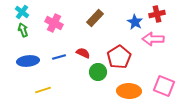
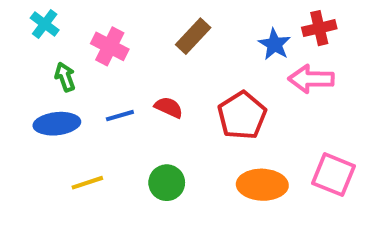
green arrow: (23, 30) -> (65, 77), moved
green circle: (98, 72) -> (167, 183), moved

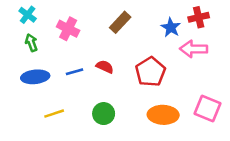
green arrow: (65, 77) -> (31, 43), moved

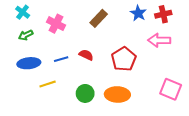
blue star: (171, 27) -> (138, 13), moved
green arrow: (31, 43) -> (26, 35), turned -96
yellow line: (54, 114) -> (48, 84), moved
orange ellipse: (163, 115) -> (117, 94), moved

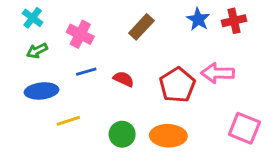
pink arrow: (159, 40) -> (218, 73), moved
blue line: (61, 59) -> (86, 72), moved

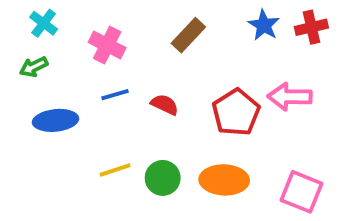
green arrow: (37, 51) -> (34, 67), moved
yellow line: (68, 121) -> (115, 170), moved
pink square: (244, 128) -> (302, 192), moved

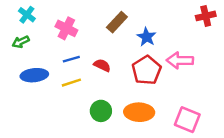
blue star: (264, 25) -> (147, 37), moved
red cross: (311, 27) -> (206, 16), moved
yellow line: (115, 170) -> (71, 83), moved

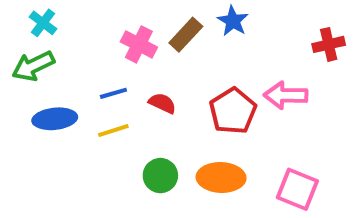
red cross: (206, 16) -> (329, 44), moved
pink cross: (66, 28) -> (139, 44), moved
blue star: (147, 37) -> (233, 21), moved
green arrow: (21, 42) -> (33, 66), size x1.5

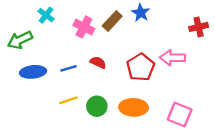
cyan cross: (43, 23) -> (46, 15), moved
blue line: (113, 93) -> (68, 68), moved
yellow line: (113, 131) -> (68, 100), moved

